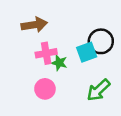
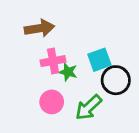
black circle: (101, 41) -> (116, 80), moved
green arrow: (98, 90) -> (88, 107), moved

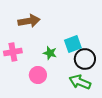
pink cross: (53, 61) -> (13, 52), moved
green arrow: (88, 107) -> (80, 82), moved, turned 65

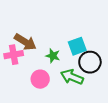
brown arrow: (29, 21) -> (25, 42), moved, turned 40
green arrow: (80, 82) -> (72, 77), moved

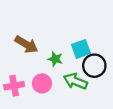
pink cross: (14, 55) -> (14, 86), moved

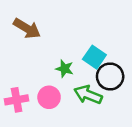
brown arrow: (26, 44) -> (27, 28), moved
cyan square: (81, 49) -> (94, 57), turned -36

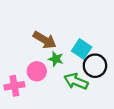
brown arrow: (27, 28) -> (45, 40), moved
pink circle: (49, 97) -> (37, 71), moved

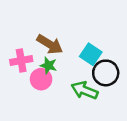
green star: (56, 59) -> (48, 65), moved
pink cross: (14, 86) -> (21, 60), moved

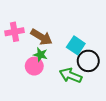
pink cross: (21, 60) -> (15, 32), moved

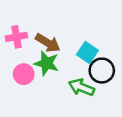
green star: (40, 55) -> (47, 63), size x1.5
pink circle: (34, 66) -> (24, 74), moved

